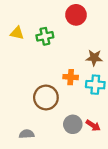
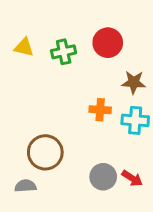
red circle: (76, 15) -> (108, 43), moved
brown circle: (46, 97) -> (45, 152), moved
gray semicircle: (27, 134) -> (25, 186), moved

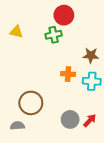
red circle: (108, 43) -> (64, 15), moved
green cross: (64, 52) -> (54, 35), moved
red arrow: (132, 178) -> (90, 120), turned -80

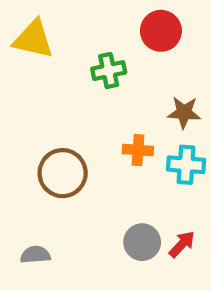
red circle: (64, 15) -> (161, 31), moved
yellow triangle: (16, 32) -> (33, 39), moved, size x1.5
brown circle: (31, 103) -> (63, 173), moved

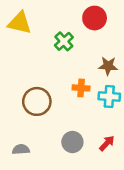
green cross: (109, 71) -> (64, 41), turned -30
gray circle: (142, 242) -> (72, 142), moved

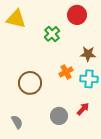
orange cross: (81, 88) -> (66, 72), turned -32
red arrow: (107, 143) -> (83, 109), moved
gray semicircle: (21, 149) -> (17, 122), turned 64

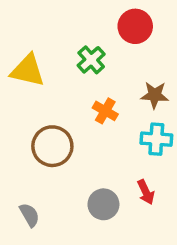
yellow triangle: (16, 19) -> (28, 70), moved
orange cross: (66, 72) -> (105, 111), moved, turned -32
red arrow: (83, 109) -> (146, 192), turned 112

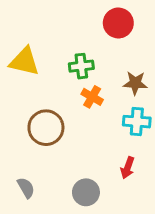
green cross: (91, 60) -> (81, 66), moved, turned 35
red arrow: (146, 192) -> (128, 168), turned 45
gray circle: (103, 204) -> (86, 192), moved

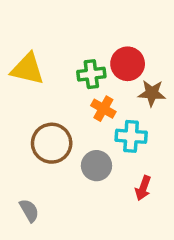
red circle: (118, 23) -> (128, 64), moved
cyan cross: (137, 122) -> (131, 136), moved
gray circle: (86, 192) -> (96, 166), moved

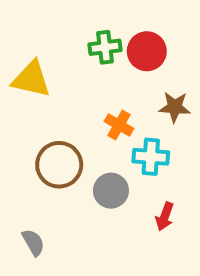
red circle: (128, 64) -> (147, 51), moved
green cross: (91, 74) -> (105, 47), moved

